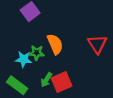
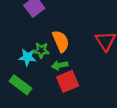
green arrow: (46, 80) -> (60, 65), moved, turned 48

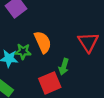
green arrow: (60, 65) -> (64, 67), moved, turned -63

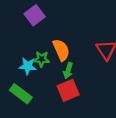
green arrow: (64, 67) -> (68, 71), moved

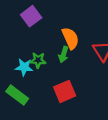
orange semicircle: (61, 50) -> (70, 38), moved
green arrow: (68, 71) -> (63, 54), moved

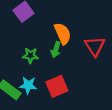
cyan star: (24, 67) -> (28, 85), moved

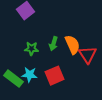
orange semicircle: (63, 34) -> (72, 45), moved
red triangle: (95, 46) -> (87, 55), moved

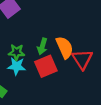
cyan star: (29, 75) -> (17, 66), moved
red square: (54, 76) -> (46, 66), moved

